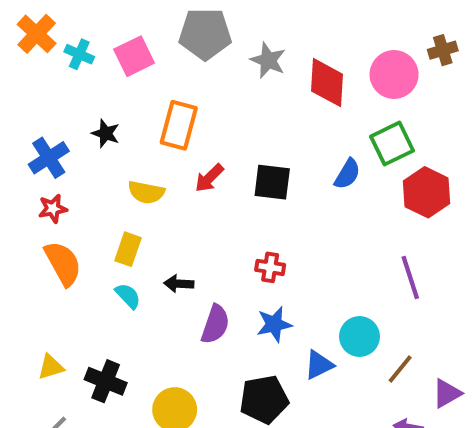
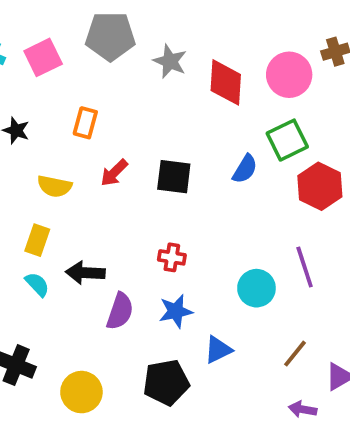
orange rectangle: (179, 125) -> (85, 123), size x0.7
black arrow: (179, 284) -> (85, 273), size x1.4
cyan circle: (359, 336) -> (256, 288), moved

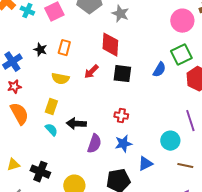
red diamond: (226, 82) -> (110, 45), moved
orange rectangle: (85, 123) -> (64, 48), moved
cyan circle: (256, 288) -> (170, 141), moved
brown line: (295, 354) -> (185, 166), turned 63

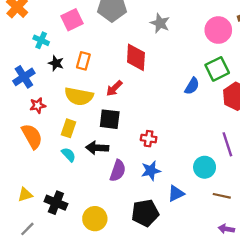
cyan cross: (27, 11) -> (41, 40), moved
gray star: (120, 14) -> (160, 23), moved
black square: (122, 74) -> (110, 119), moved
yellow semicircle: (60, 79) -> (79, 96), size x1.4
red star: (14, 87) -> (38, 105), moved

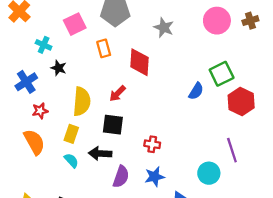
pink circle: (218, 30) -> (217, 21), moved
orange rectangle: (83, 61) -> (104, 48), moved, turned -30
yellow semicircle: (79, 96) -> (82, 102), turned -96

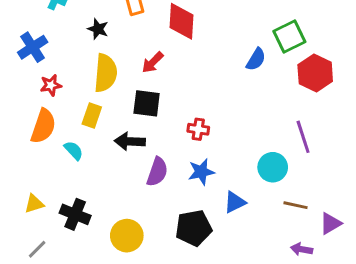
black star: (59, 68) -> (98, 29), moved
orange semicircle: (34, 142) -> (43, 126), turned 48
cyan semicircle: (71, 160) -> (74, 151), moved

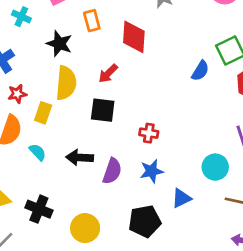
black star: (98, 29) -> (59, 44), size x1.4
yellow rectangle: (92, 116) -> (43, 113), moved
black arrow: (130, 141) -> (80, 158), moved

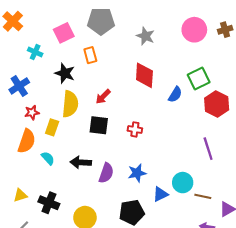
red diamond: (134, 37) -> (144, 75), moved
red cross: (149, 133) -> (135, 129), moved
cyan circle: (215, 167) -> (183, 183), moved

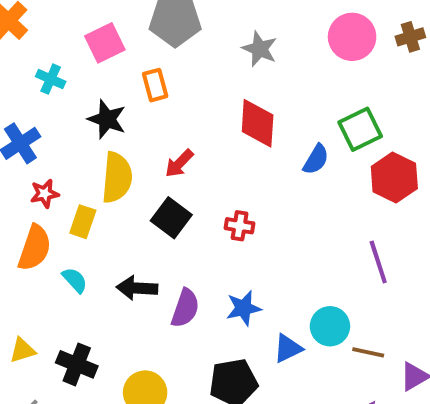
black square: (99, 125) -> (171, 218), turned 30

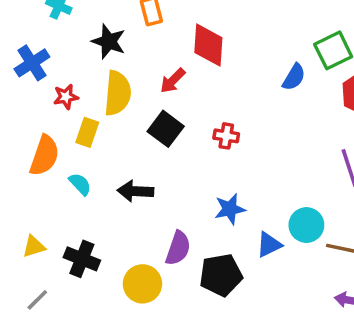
red diamond: (258, 123) -> (208, 45), moved
red star: (45, 194) -> (66, 97), moved
purple semicircle: (185, 308) -> (178, 248), moved

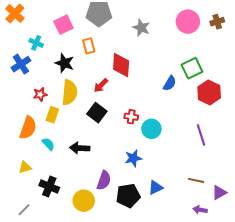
blue cross: (32, 63) -> (21, 64), moved
cyan circle: (306, 225) -> (151, 129), moved
blue triangle: (269, 245) -> (155, 188), moved
yellow triangle: (34, 246) -> (25, 167), moved

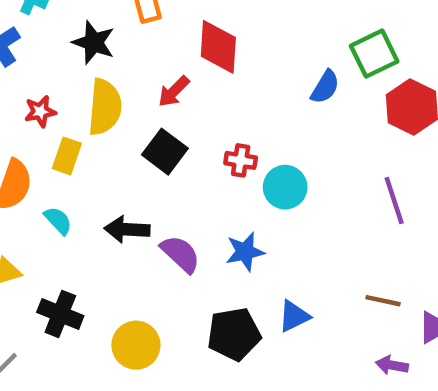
purple semicircle: (104, 180) -> (180, 254), moved, turned -66

